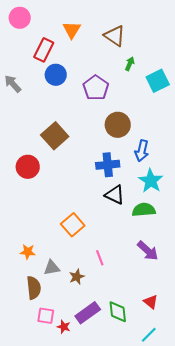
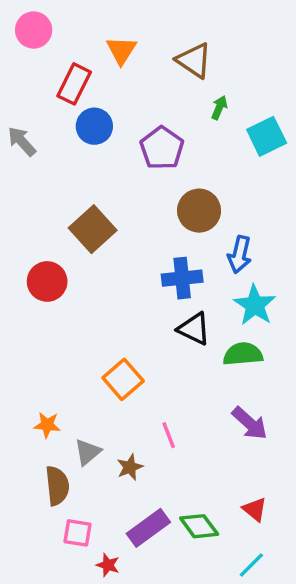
gray triangle: (52, 268) -> (88, 452), turned -30
green diamond: (118, 312) -> (199, 526), turned -30
red star: (64, 327) -> (108, 565), moved

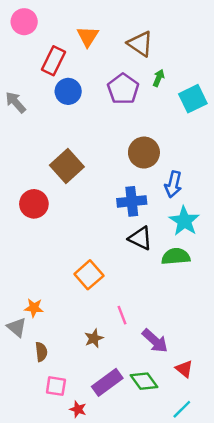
purple pentagon: (162, 148) -> (123, 89), moved
purple arrow: (250, 423) -> (155, 341), moved
gray triangle: (88, 452) -> (17, 327), moved, turned -40
brown semicircle: (57, 486) -> (41, 352), size x0.7

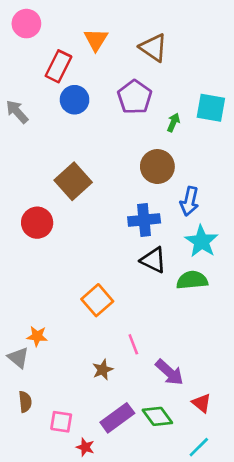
green arrow: (159, 78) -> (173, 122), moved
cyan square: (193, 99) -> (211, 108), turned 36
brown semicircle: (41, 352) -> (25, 402), moved

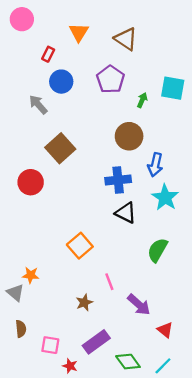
red rectangle: (58, 66) -> (48, 54), size x0.6
gray arrow: (17, 112) -> (38, 105), moved
green semicircle: (192, 280) -> (157, 250), moved, turned -55
green diamond: (157, 416) -> (128, 362), moved

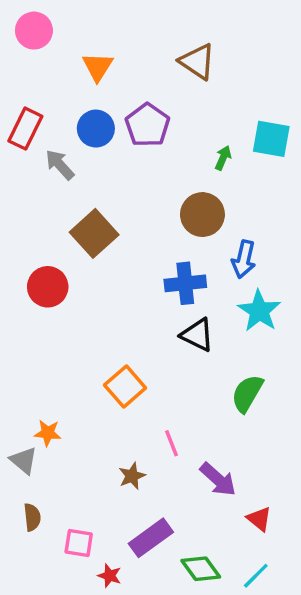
orange triangle: (79, 32) -> (98, 67), moved
red rectangle: (48, 54) -> (25, 129), moved, size x1.6
purple pentagon: (110, 79) -> (147, 125), moved

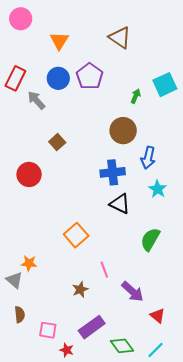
cyan square: (271, 139) -> (165, 85), turned -35
brown square: (94, 233) -> (57, 142), size x0.6
cyan star: (259, 311) -> (158, 189), size x0.7

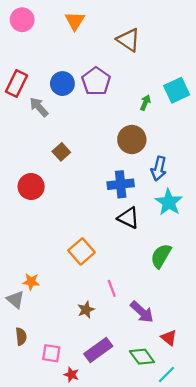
orange triangle: (59, 41) -> (75, 21), moved
cyan star: (158, 189) -> (169, 202), size x1.4
green diamond: (122, 346) -> (142, 357), moved

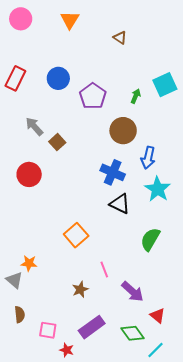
brown triangle: (128, 40) -> (120, 38), size x0.6
purple pentagon: (96, 81) -> (93, 96), moved
gray arrow: (39, 107) -> (34, 126), moved
blue cross: (121, 184) -> (113, 172), turned 30

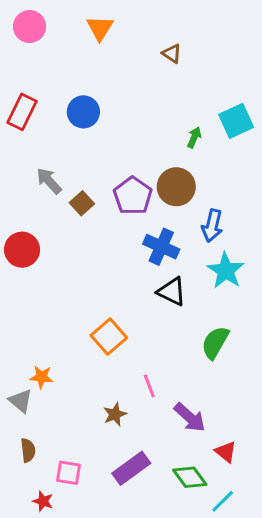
purple pentagon: (93, 96) -> (133, 196), moved
red circle: (29, 174) -> (22, 250), moved
red star: (67, 350) -> (43, 501), moved

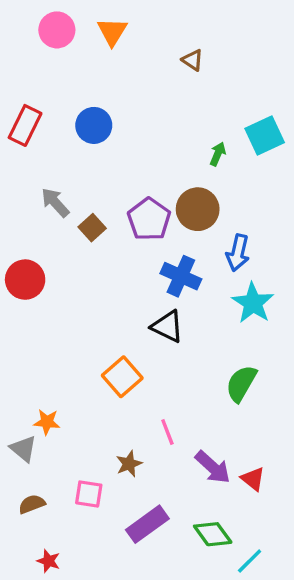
pink circle: (29, 27) -> (57, 30), moved
black triangle: (172, 292) -> (167, 326), moved
brown semicircle: (28, 450) -> (32, 504), turned -105
red triangle: (226, 452) -> (253, 479), moved
pink square: (68, 473) -> (89, 494), moved

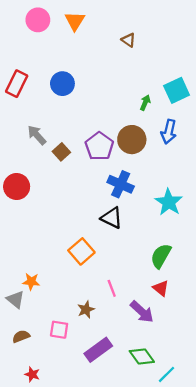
blue arrow: (238, 253) -> (169, 132), moved
red triangle: (253, 479) -> (161, 288), moved

